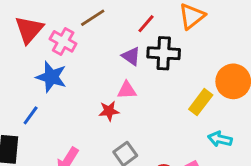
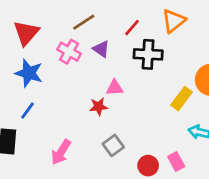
pink cross: (63, 41) -> (69, 52), moved
purple triangle: (131, 56) -> (101, 49), moved
blue star: (51, 77) -> (29, 73), moved

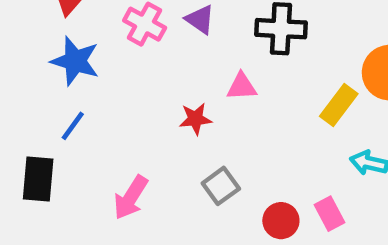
pink triangle: (115, 88) -> (242, 86), moved

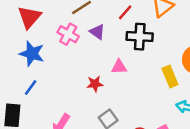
yellow rectangle: (339, 105) -> (170, 77), turned -60

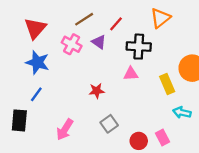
red line: (125, 12) -> (116, 24), moved
pink triangle: (119, 67) -> (131, 74), moved

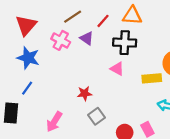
orange triangle: (160, 18) -> (132, 16), moved, turned 42
pink triangle: (131, 74) -> (117, 69), turned 32
yellow rectangle: (167, 84) -> (152, 78), turned -72
red star: (97, 91) -> (85, 94), moved

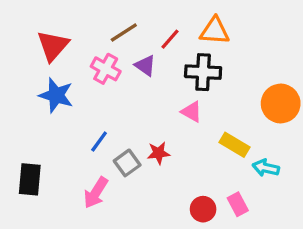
yellow rectangle: (152, 78) -> (234, 145), moved, turned 36
blue line: (27, 88) -> (99, 141), moved
red star: (85, 94) -> (158, 153), moved
gray square: (96, 116) -> (127, 163), moved

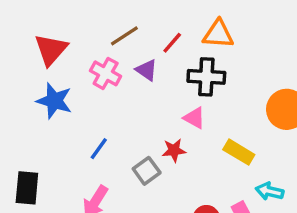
red star: (158, 153) -> (174, 150), moved
gray square: (127, 163) -> (147, 171), moved
cyan arrow: (266, 168) -> (270, 191), moved

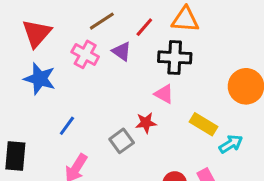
blue line: (99, 149) -> (67, 126), moved
cyan arrow: (270, 191) -> (231, 144), moved, turned 135

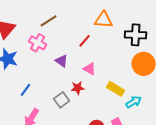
red line: (144, 27) -> (85, 41), moved
purple triangle: (122, 51) -> (62, 61), moved
black cross: (175, 57) -> (136, 35), moved

